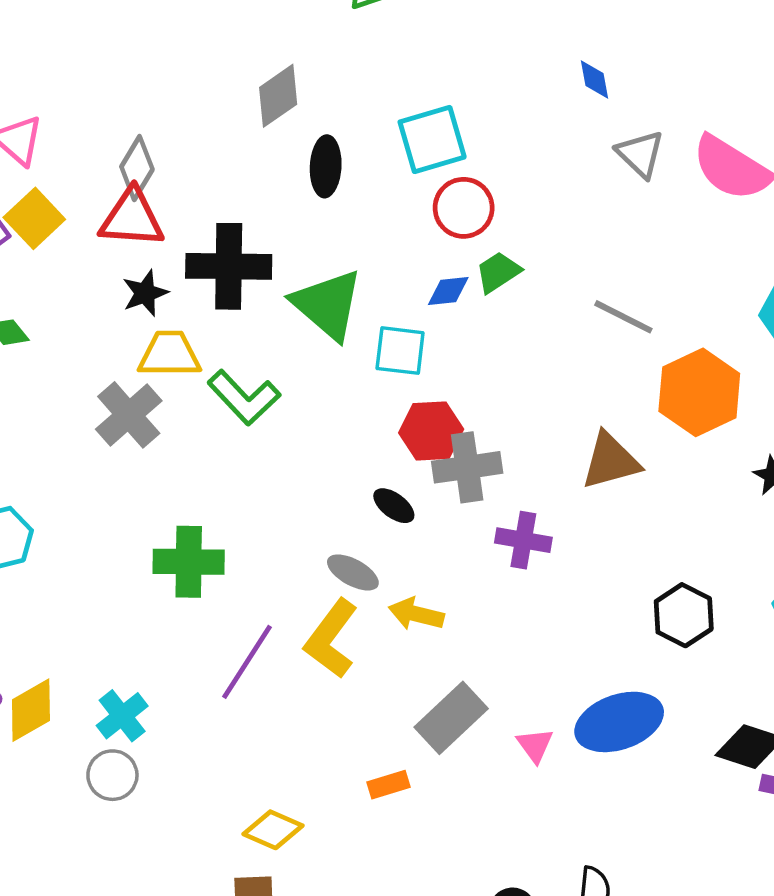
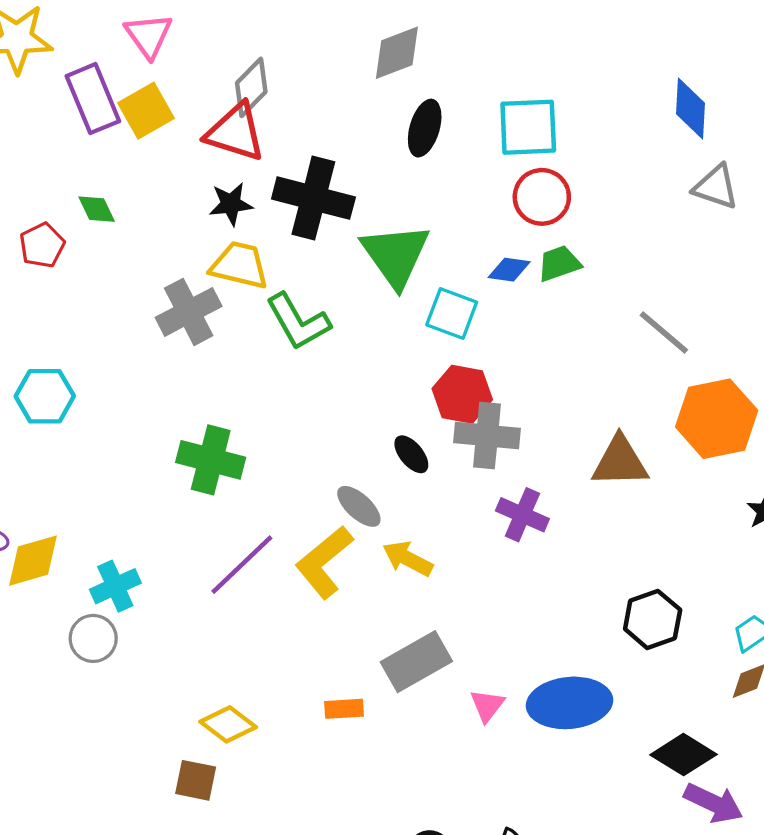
blue diamond: (595, 79) -> (690, 108), size x1.5
gray triangle: (640, 154) -> (716, 187), turned -39

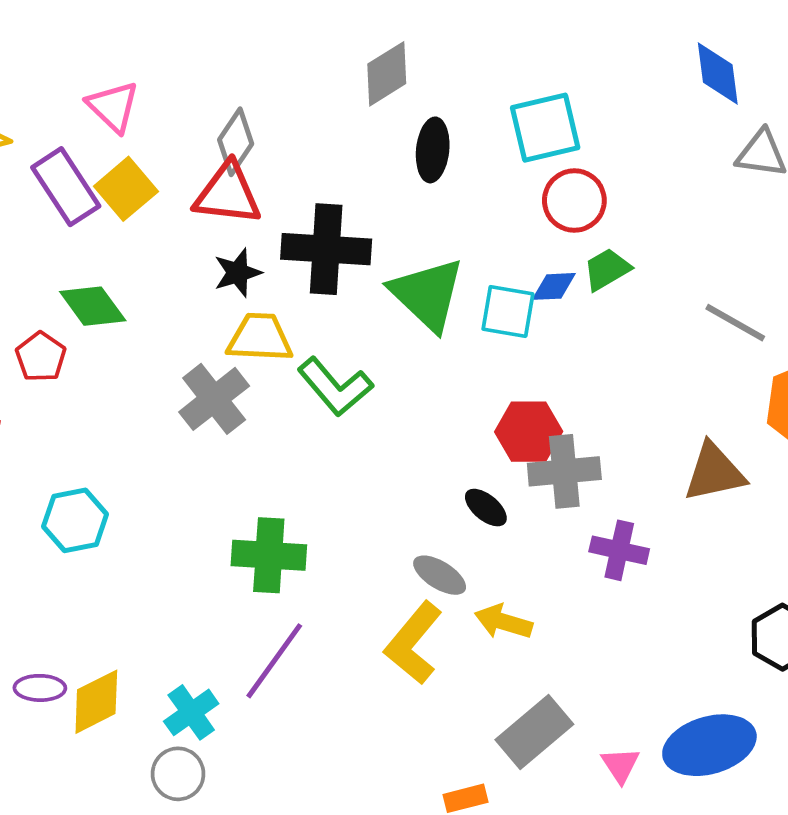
green diamond: (97, 209) -> (93, 306), size x1.5
cyan square: (452, 313) -> (508, 312), moved
purple line: (242, 565) -> (274, 661), moved

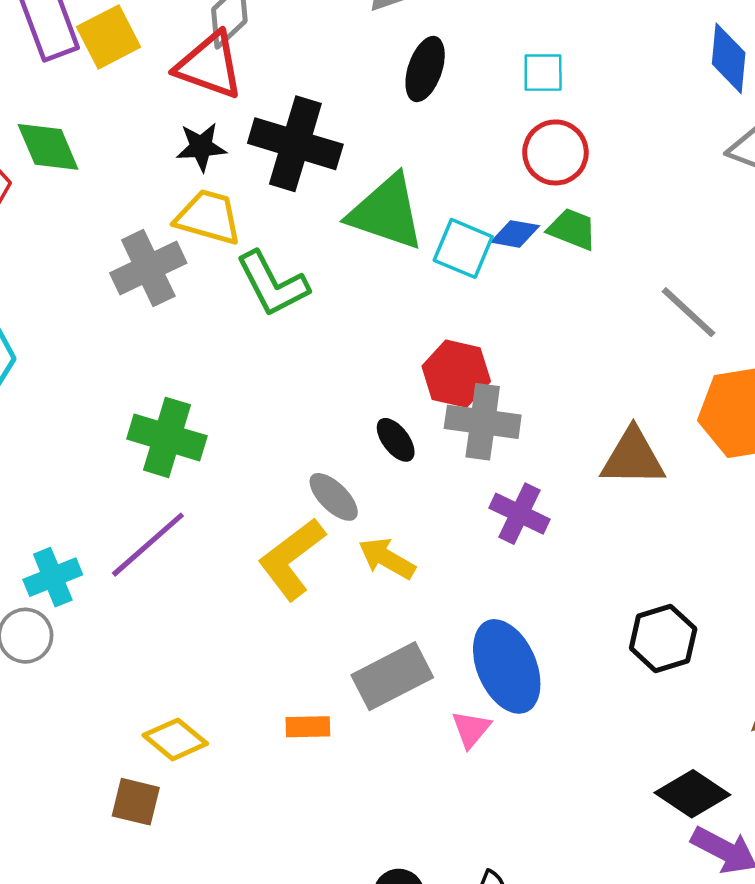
cyan square: (545, 128) -> (543, 73), size x0.6
green trapezoid: (607, 269) -> (572, 229), turned 39
green triangle: (427, 294) -> (386, 212), turned -38
blue ellipse: (709, 745) -> (507, 666), moved, turned 70

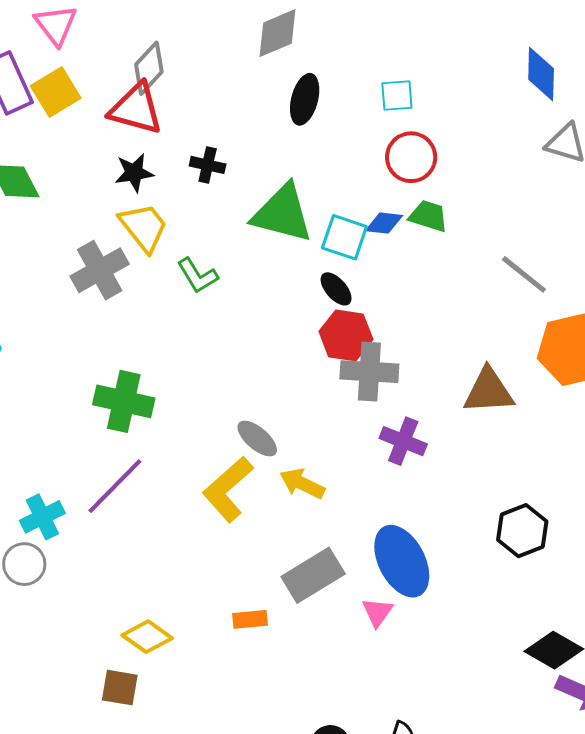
black cross: (295, 144) -> (208, 165), size x0.5
yellow trapezoid: (208, 217) -> (144, 227), turned 40
green L-shape: (272, 284) -> (198, 276), size x0.7
black ellipse: (396, 440) -> (336, 289), moved

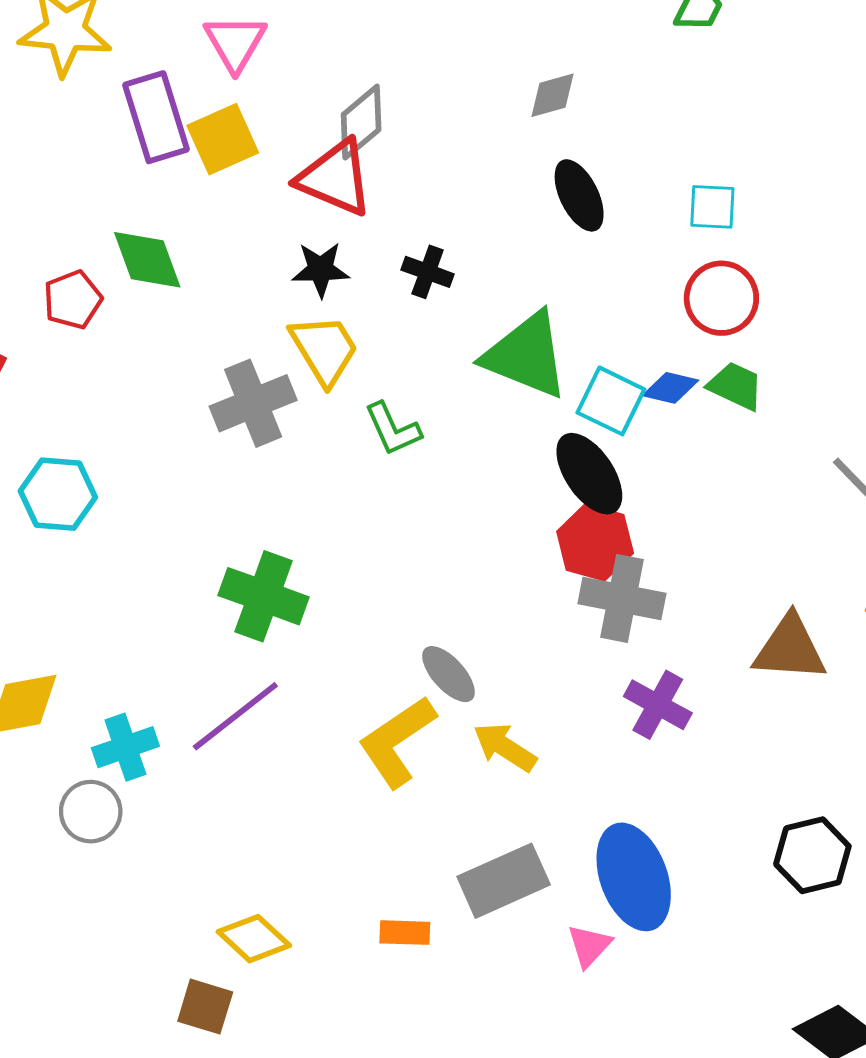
gray diamond: (278, 33) -> (552, 95), size x0.7
black ellipse: (305, 99) -> (579, 195), turned -48
black ellipse: (336, 289) -> (589, 474), size x1.6

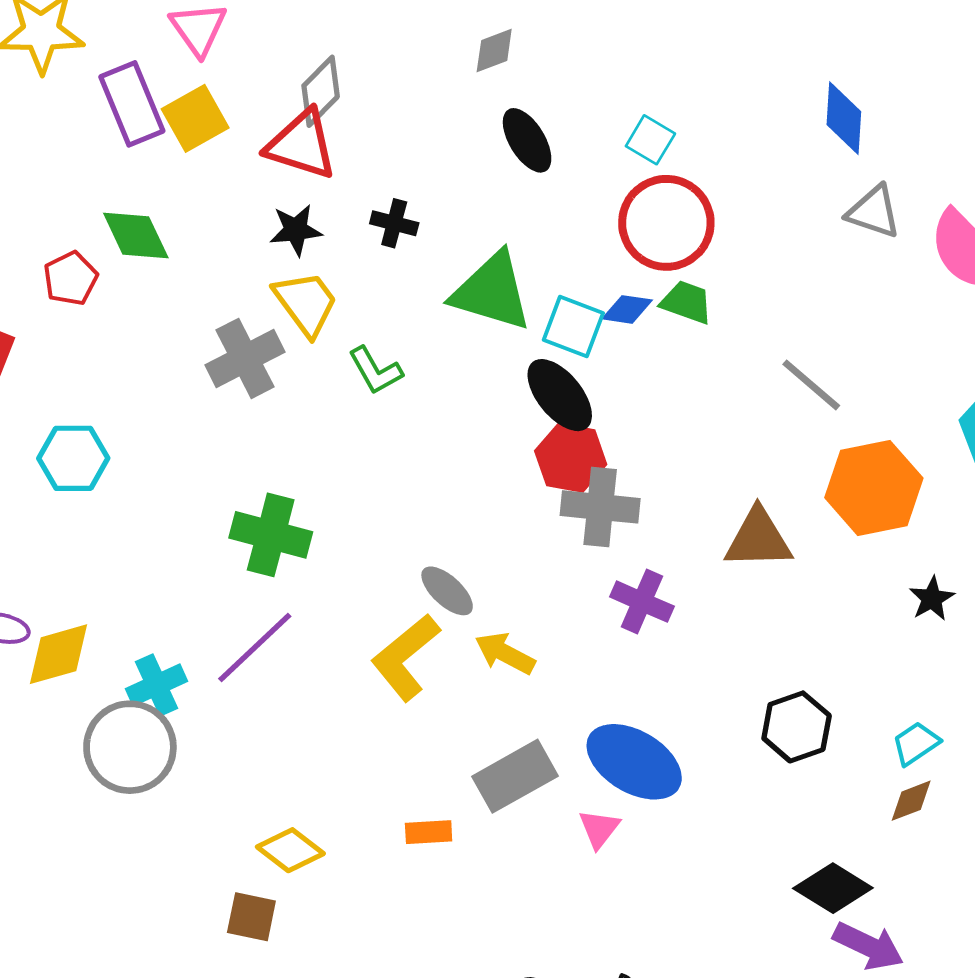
cyan square: (712, 207) -> (650, 140), turned 33
red circle: (721, 298) -> (666, 223), size x1.4
gray circle: (91, 812) -> (130, 747), size x1.6
blue ellipse: (634, 877) -> (634, 762), turned -34

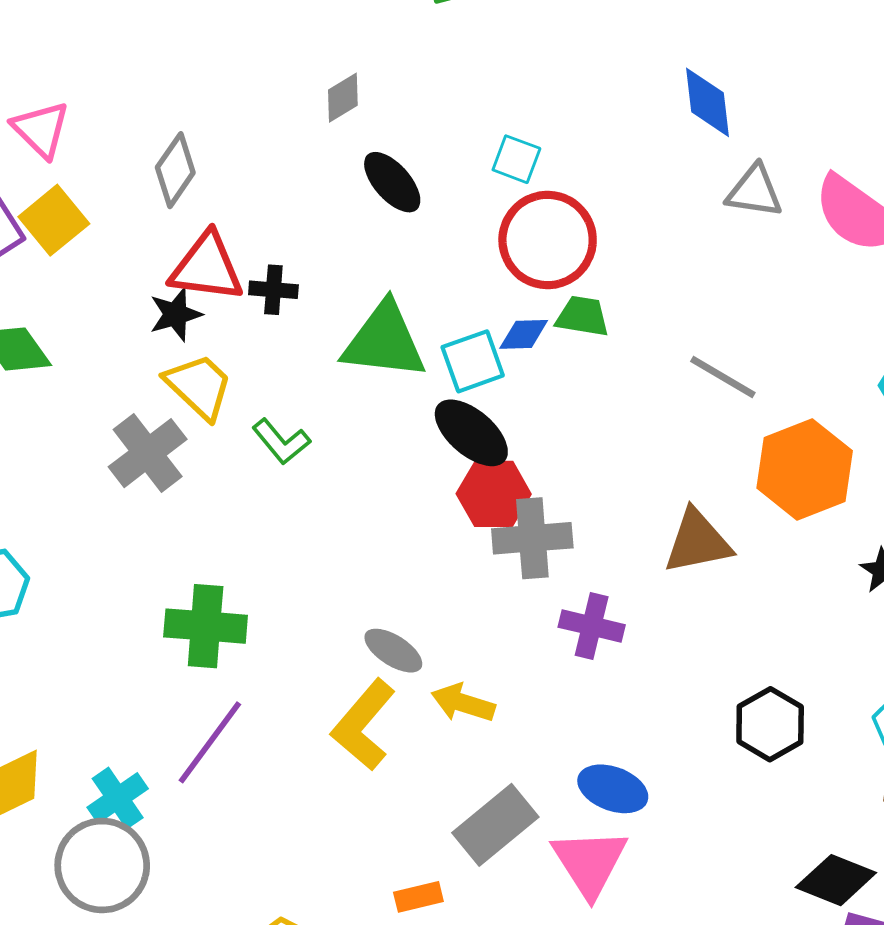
red triangle: (301, 145) -> (207, 267), moved
cyan square: (573, 326) -> (473, 361), turned -30
blue ellipse: (634, 762) -> (613, 789), size x0.7
pink triangle: (599, 829) -> (590, 863), size x1.8

